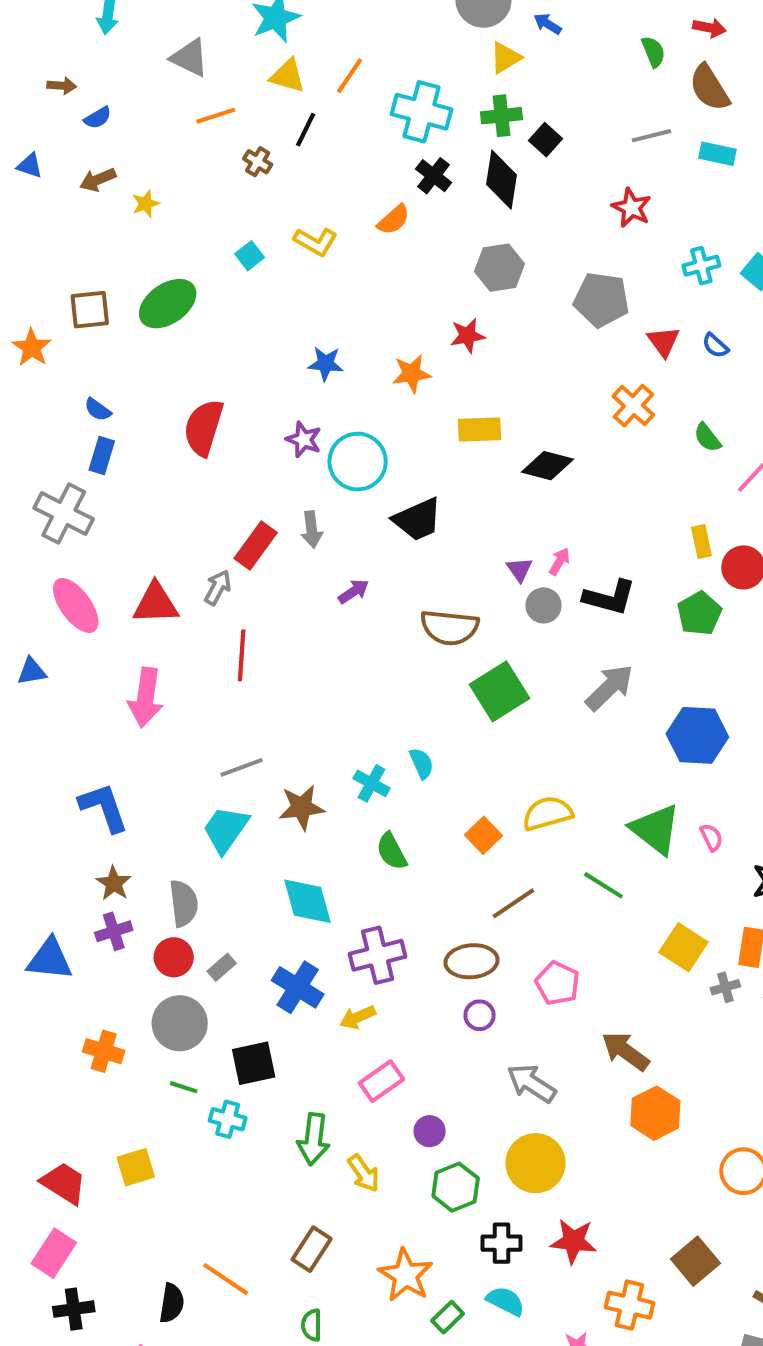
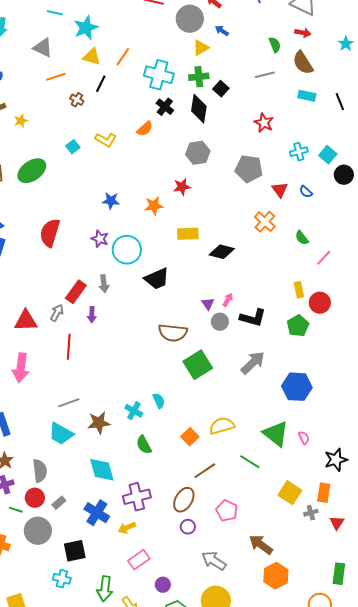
gray line: (651, 136) -> (265, 75), moved
purple arrow: (354, 591) -> (92, 315), moved, turned 126
cyan trapezoid: (226, 829) -> (61, 434), turned -96
brown ellipse: (472, 961) -> (184, 500), turned -55
green line: (184, 1087) -> (16, 510), moved

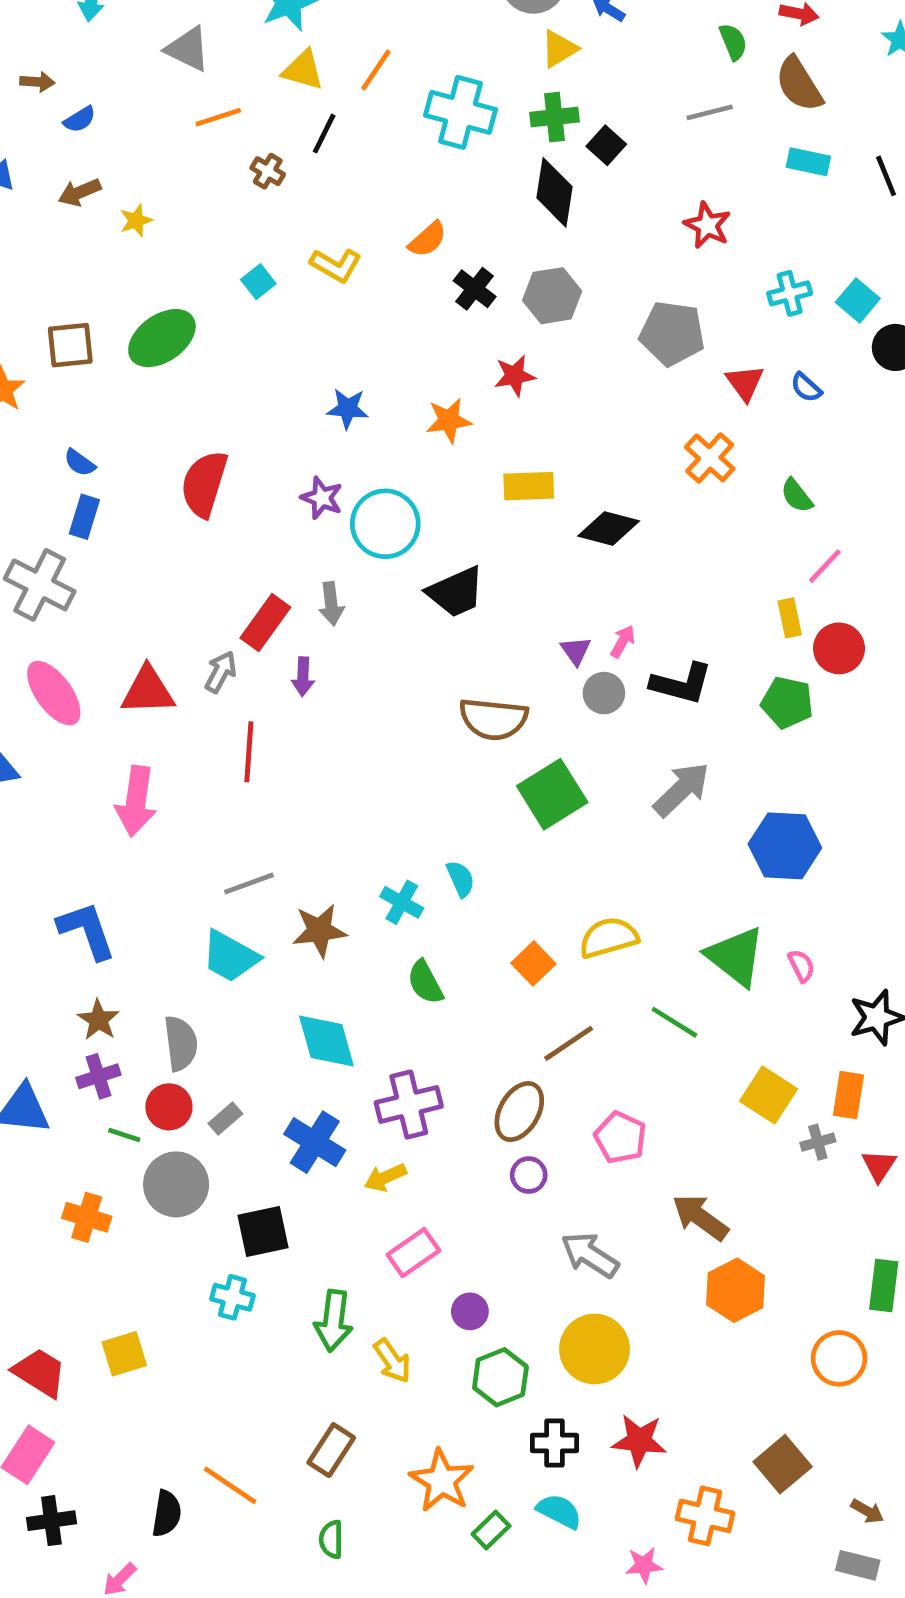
black cross: (165, 107) -> (475, 289), moved
pink line: (324, 258) -> (825, 566), moved
green pentagon: (298, 326) -> (787, 702), turned -30

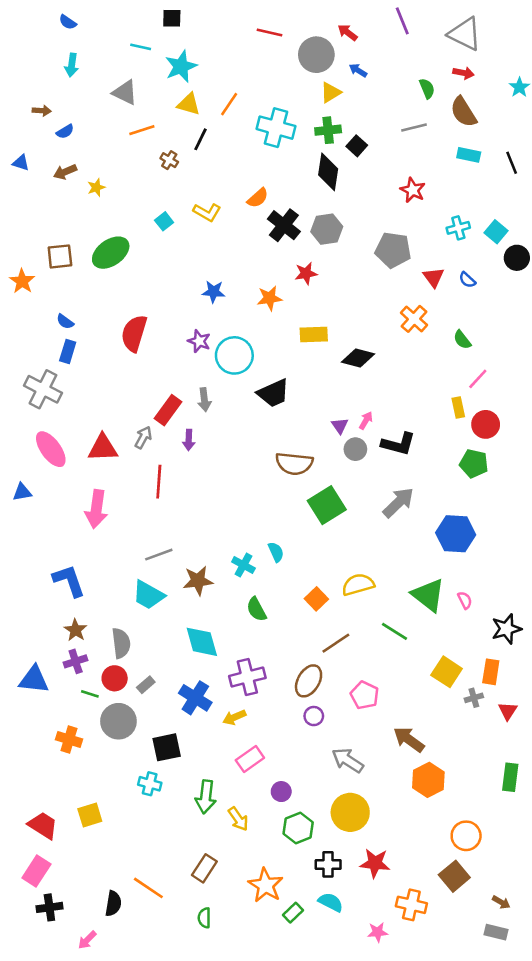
black cross: (475, 289) -> (284, 225), size x1.4
green pentagon: (787, 702) -> (474, 463), moved
orange circle: (839, 1358) -> (466, 836), moved

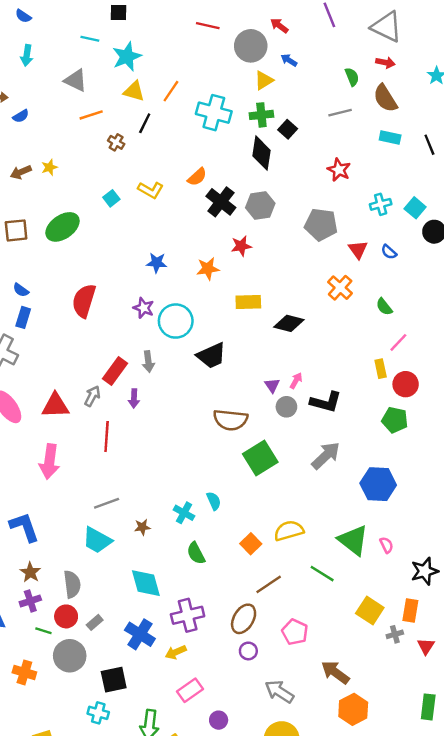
brown arrow: (65, 172) -> (21, 172), moved
brown star: (198, 581) -> (142, 527), size x0.6

